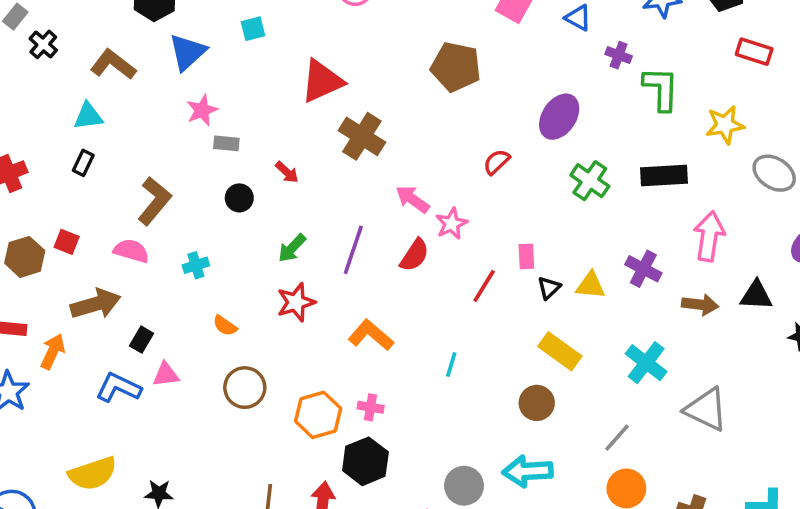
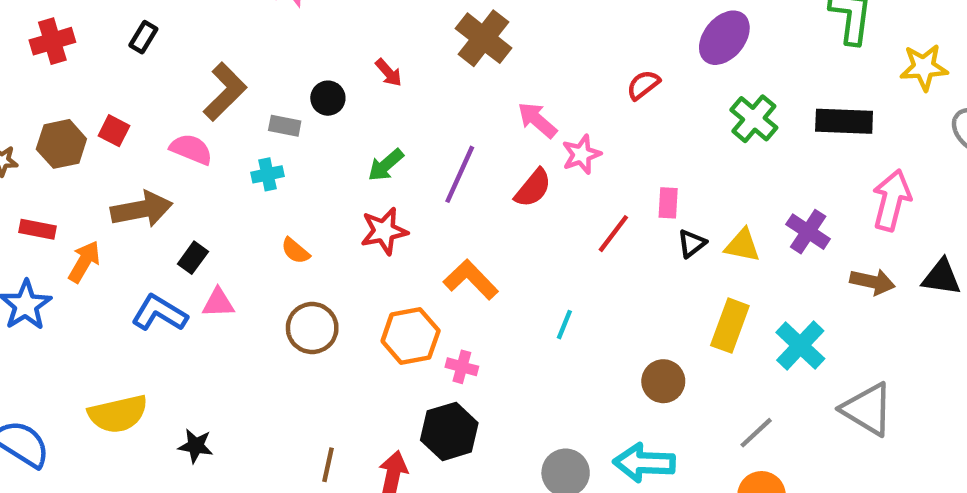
gray rectangle: (226, 143) -> (285, 126), moved
yellow rectangle: (560, 351) -> (730, 326), moved, turned 69
orange hexagon: (318, 415) -> (411, 336), moved

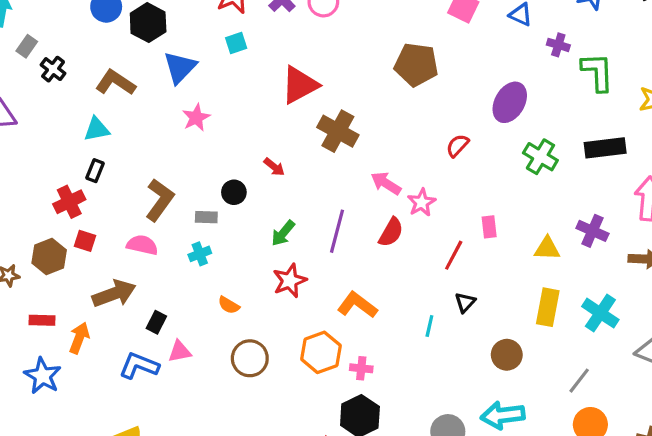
red cross: (52, 41) -> (69, 202), moved
black triangle: (692, 243) -> (465, 302), moved

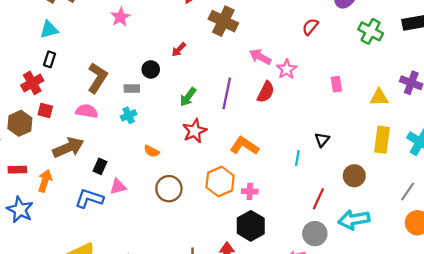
red arrow: (274, 167) -> (179, 50), turned 98
red line: (454, 255) -> (318, 199), moved

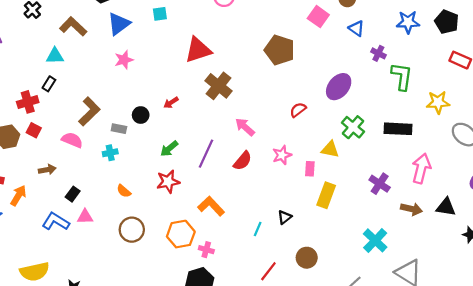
pink star: (287, 69) -> (282, 155), moved
yellow triangle: (379, 97) -> (330, 149), moved
yellow rectangle: (382, 140) -> (326, 195), moved
brown arrow: (68, 147) -> (47, 170), size x0.6

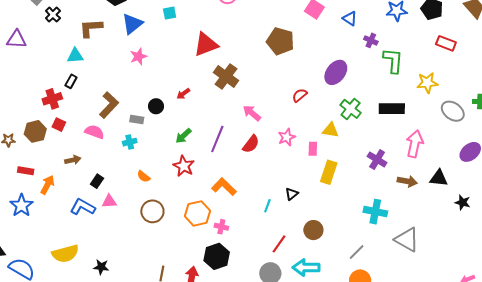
brown L-shape: (73, 26) -> (91, 28), turned -45
red star: (168, 182) -> (184, 166), turned -30
cyan cross: (375, 240) -> (375, 212), turned -30

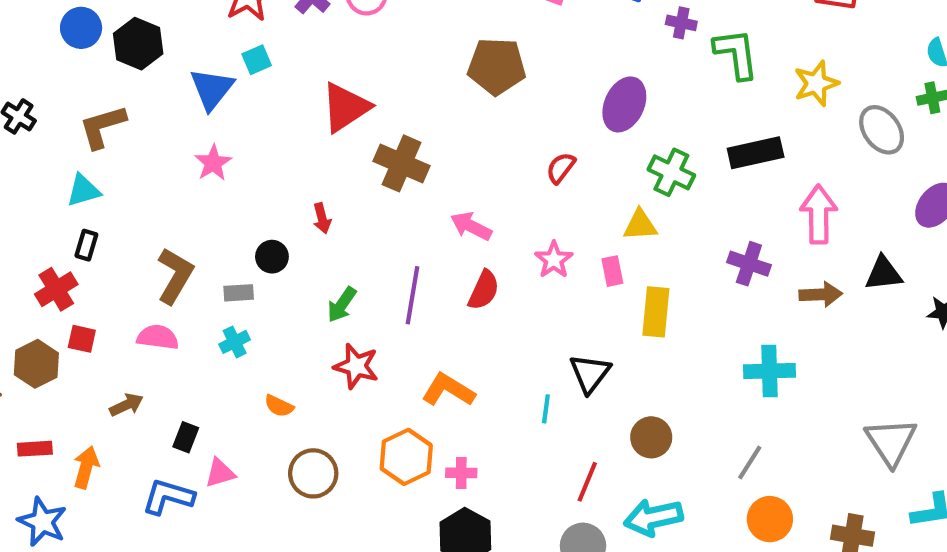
blue triangle: (132, 24) -> (212, 89), moved
red arrow: (183, 94) -> (322, 218), turned -56
gray ellipse: (453, 111) -> (882, 130), turned 30
black triangle: (292, 194) -> (590, 373), size x1.5
gray triangle: (407, 240) -> (891, 442), moved, turned 40

